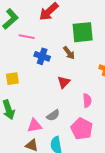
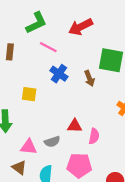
yellow square: (12, 79) -> (29, 94), moved
red triangle: (64, 82) -> (75, 126), moved, turned 32
pink pentagon: (82, 129) -> (79, 165), turned 30

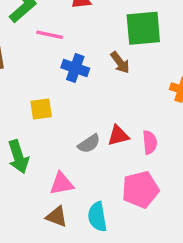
gray semicircle: (52, 142) -> (89, 144), moved

